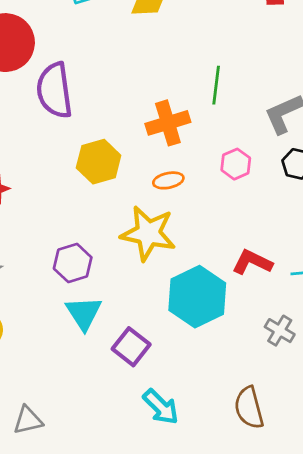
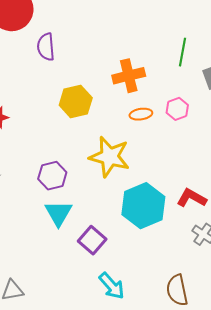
green line: (216, 85) -> (182, 52), moved
purple semicircle: (54, 90) -> (46, 47), size x0.7
orange ellipse: (168, 180) -> (141, 114), moved
red L-shape: (252, 262) -> (192, 198), moved

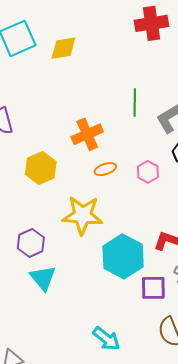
pink hexagon: (177, 109) -> (148, 172), moved
purple square: (92, 240) -> (153, 288), moved, turned -32

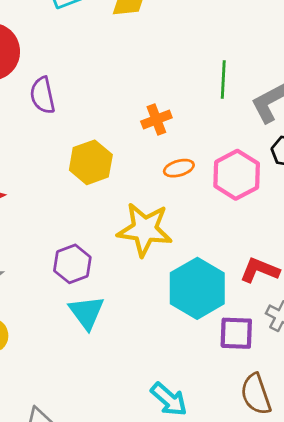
orange cross: (87, 134) -> (156, 119), size x0.7
pink hexagon: (148, 172) -> (237, 175), size x1.6

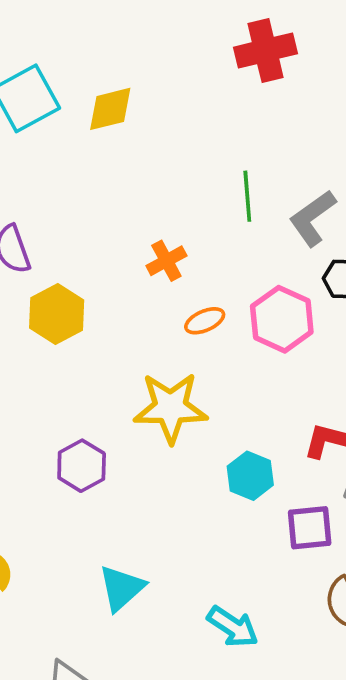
yellow hexagon: (91, 162) -> (57, 314), moved
cyan hexagon: (197, 288) -> (250, 476), size x0.6
cyan triangle: (87, 312) -> (121, 588), moved, turned 33

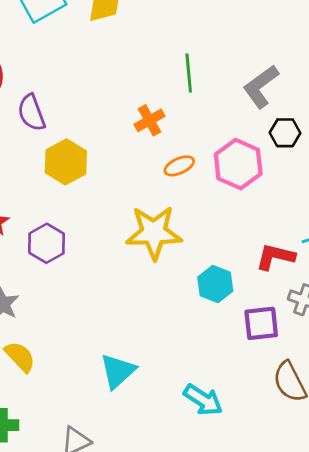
green line: (247, 196) -> (189, 73), moved
purple hexagon: (82, 466) -> (47, 243), moved

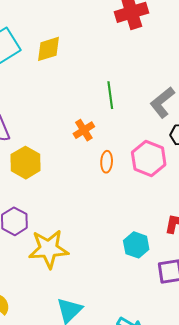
orange ellipse: (179, 166) -> (107, 162), turned -60
yellow star: (154, 233) -> (49, 249), moved

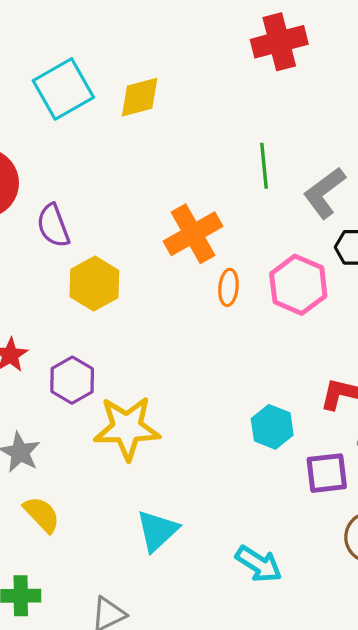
green line: (110, 95) -> (264, 166), moved
orange cross: (84, 130) -> (193, 234), size x1.6

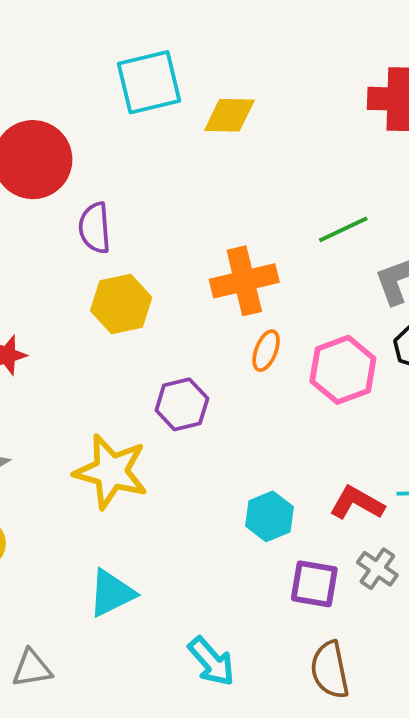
green line: (264, 166) -> (343, 229), turned 54
purple hexagon: (72, 380) -> (182, 404), moved

